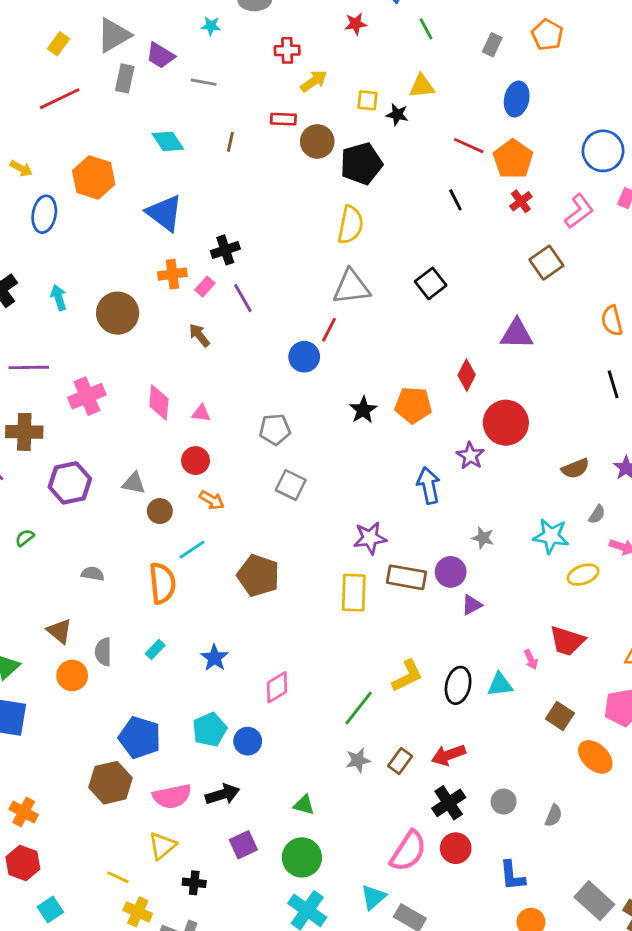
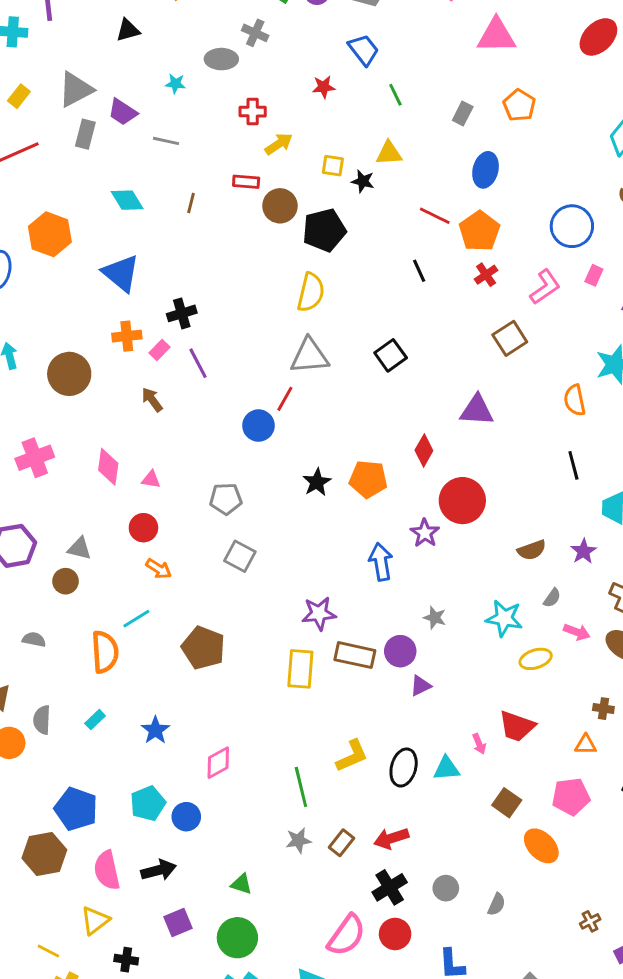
brown circle: (160, 511) -> (66, 581), moved
green line: (359, 708) -> (301, 787), turned -54
pink semicircle: (172, 796) -> (107, 870), turned 87

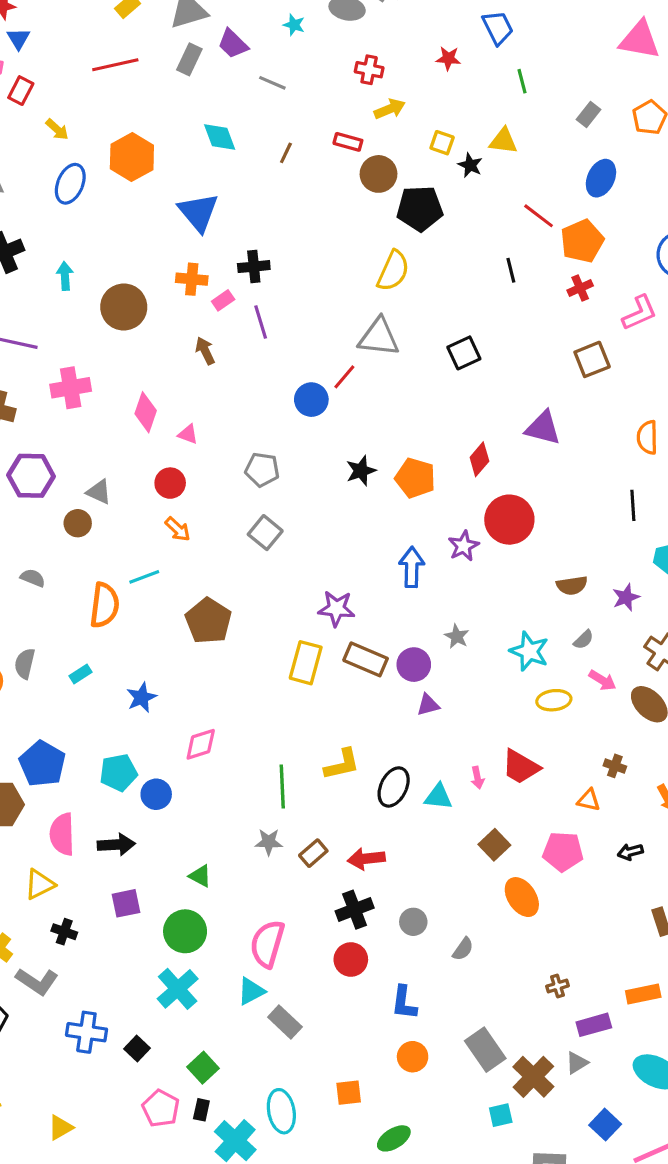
pink semicircle: (346, 935) -> (267, 944), moved, turned 150

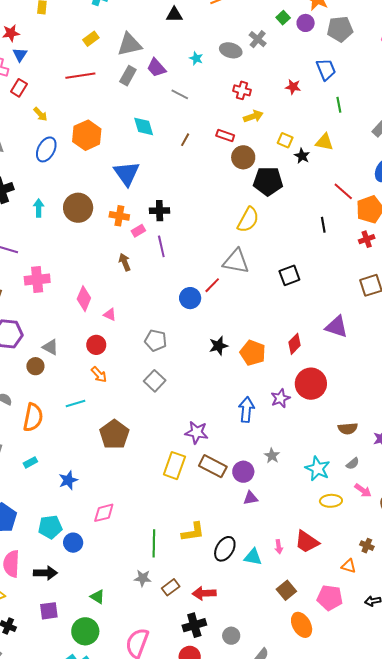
brown circle: (124, 307) -> (78, 208), moved
orange semicircle: (104, 605) -> (33, 417), moved

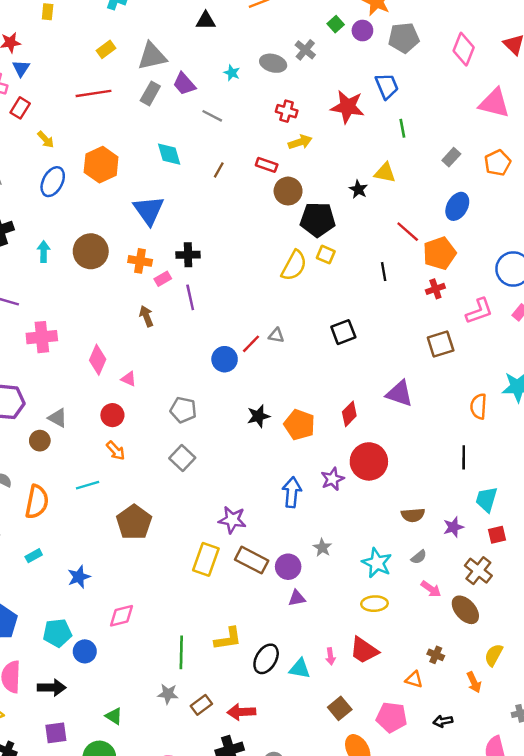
red star: (293, 87) -> (348, 107), size x1.8
yellow square: (285, 140) -> (326, 255), moved
gray triangle: (236, 261) -> (276, 335), moved, size x0.5
yellow ellipse: (331, 501) -> (374, 604), moved

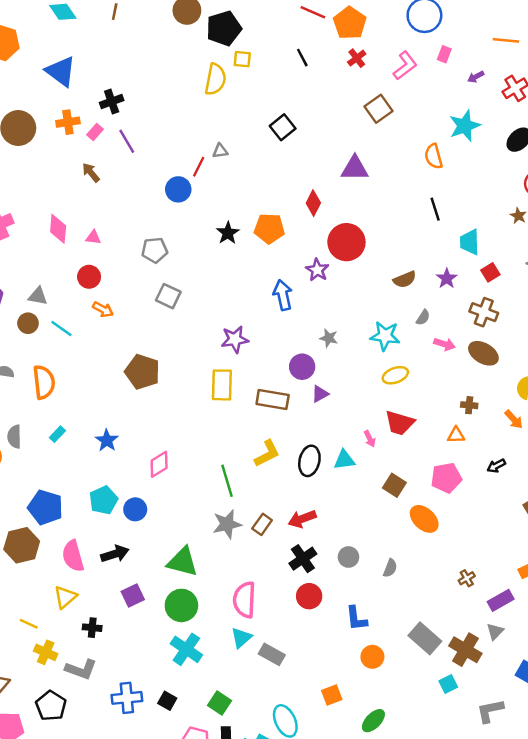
cyan line: (88, 485) -> (61, 328), moved, turned 70
brown rectangle: (252, 560) -> (273, 399), moved
gray star: (168, 694) -> (227, 524), size x1.4
green triangle: (114, 716) -> (183, 562), size x1.8

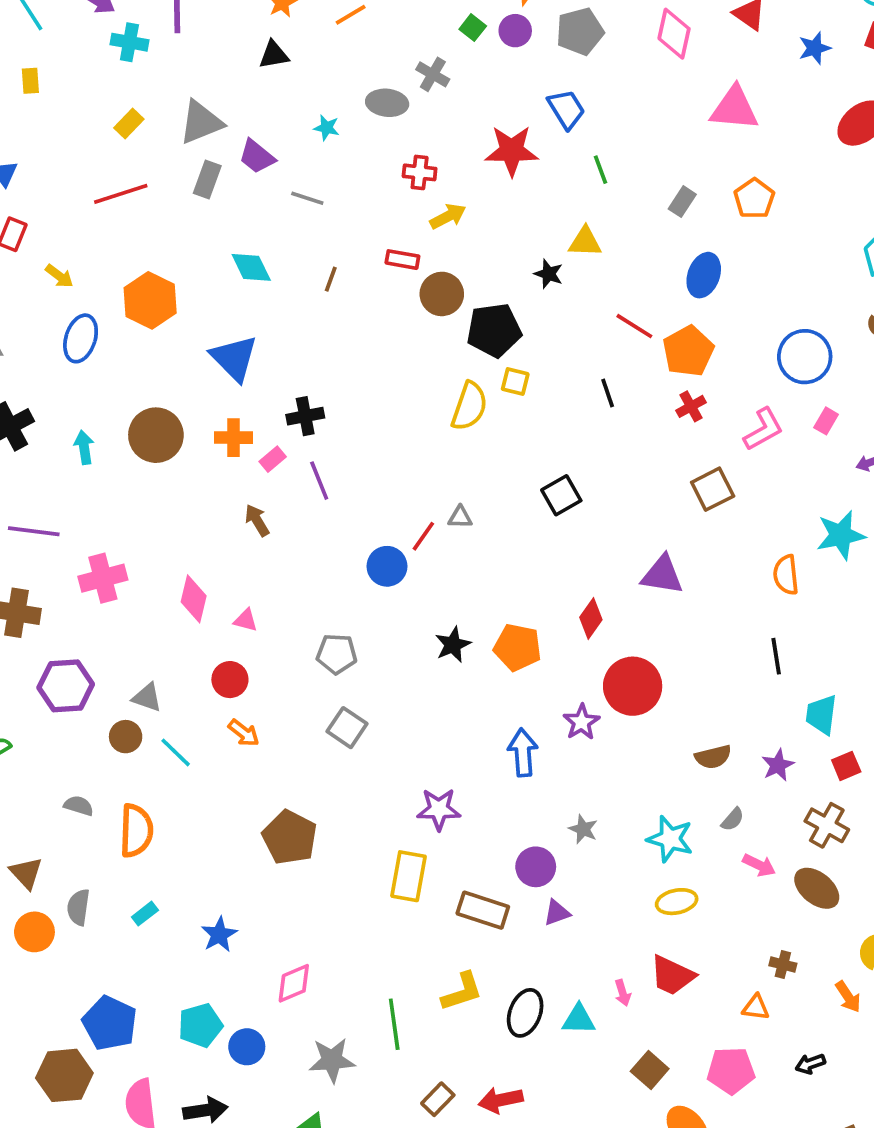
gray star: (227, 524) -> (332, 1060), moved

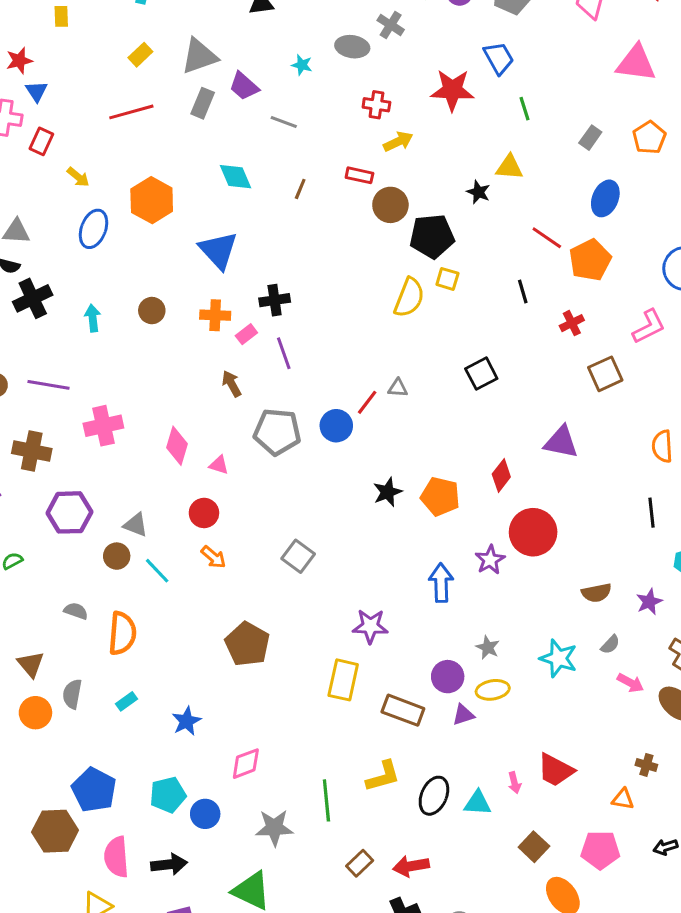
red cross: (691, 406) -> (572, 323), moved
brown circle: (156, 435) -> (152, 311), size x0.6
gray pentagon: (337, 654) -> (277, 432), moved, size x1.4
yellow ellipse: (677, 902) -> (493, 690), moved

